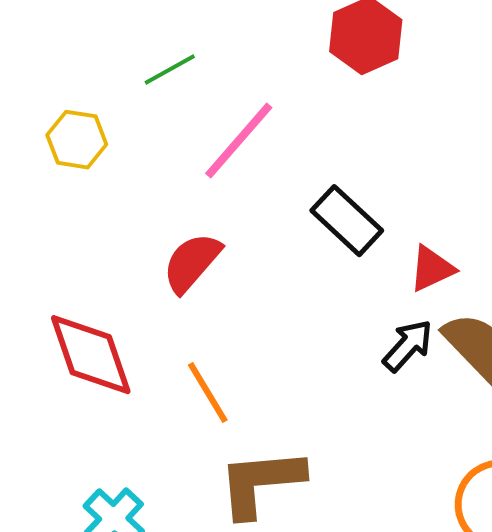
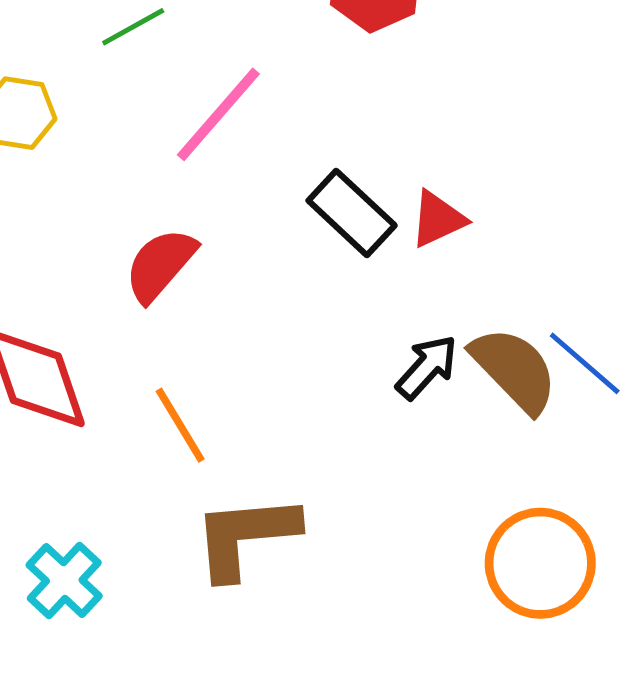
red triangle: (432, 269) -> (438, 219), moved

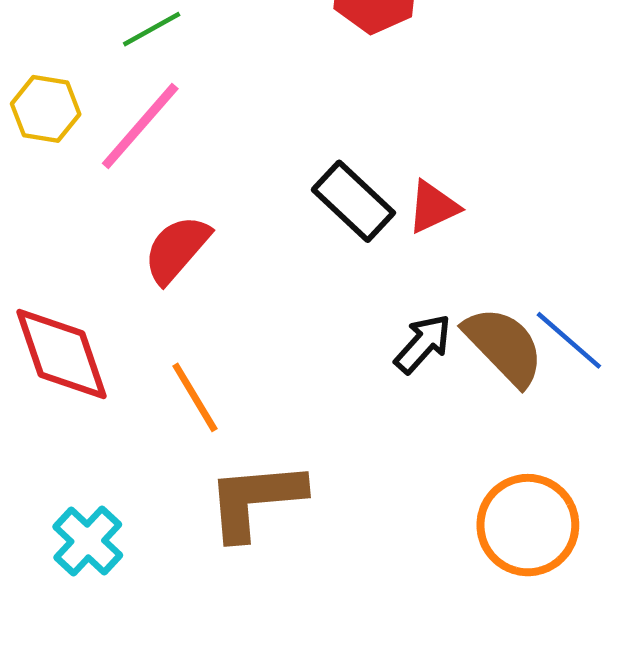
pink line: (218, 114) -> (140, 126), moved

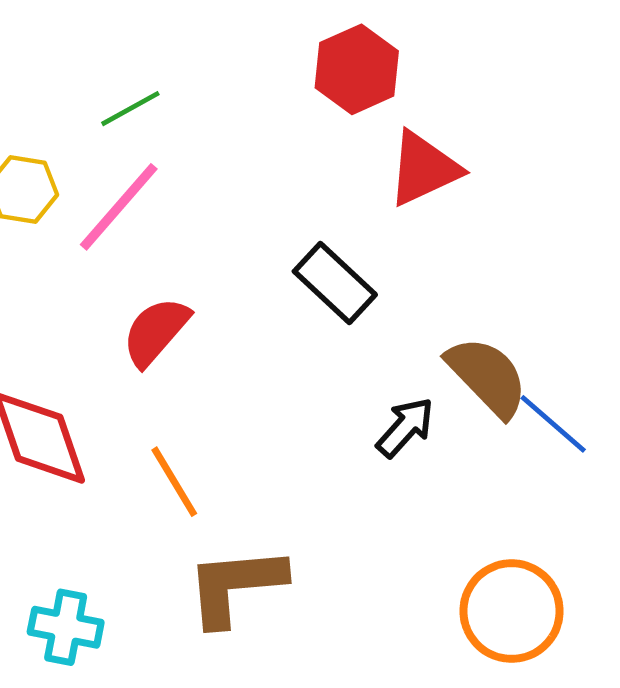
red triangle: (433, 207) -> (424, 169), moved, size x1.4
brown semicircle: (504, 346) -> (487, 377), moved
cyan cross: (88, 541) -> (66, 627), turned -32

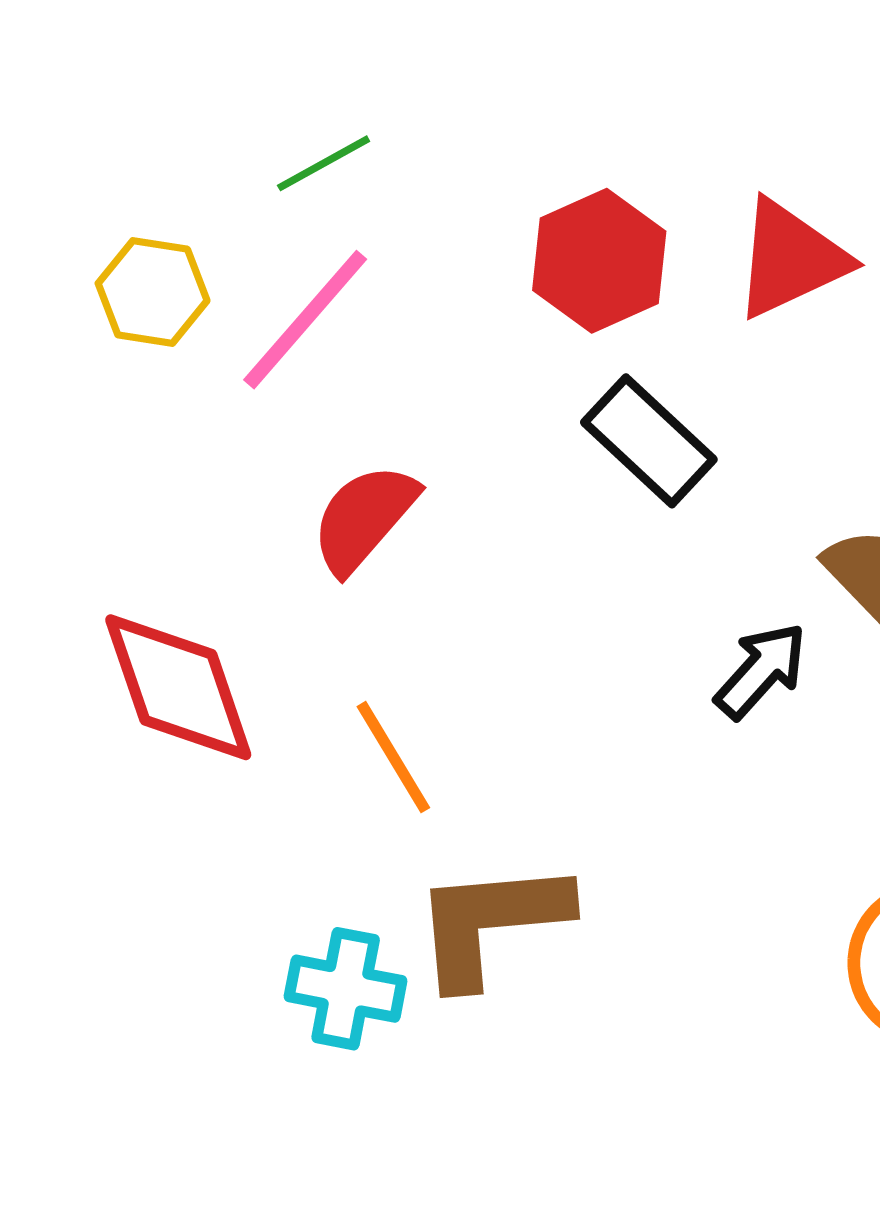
red hexagon: (357, 69) -> (599, 261), moved
cyan cross: (66, 627) -> (346, 989), moved

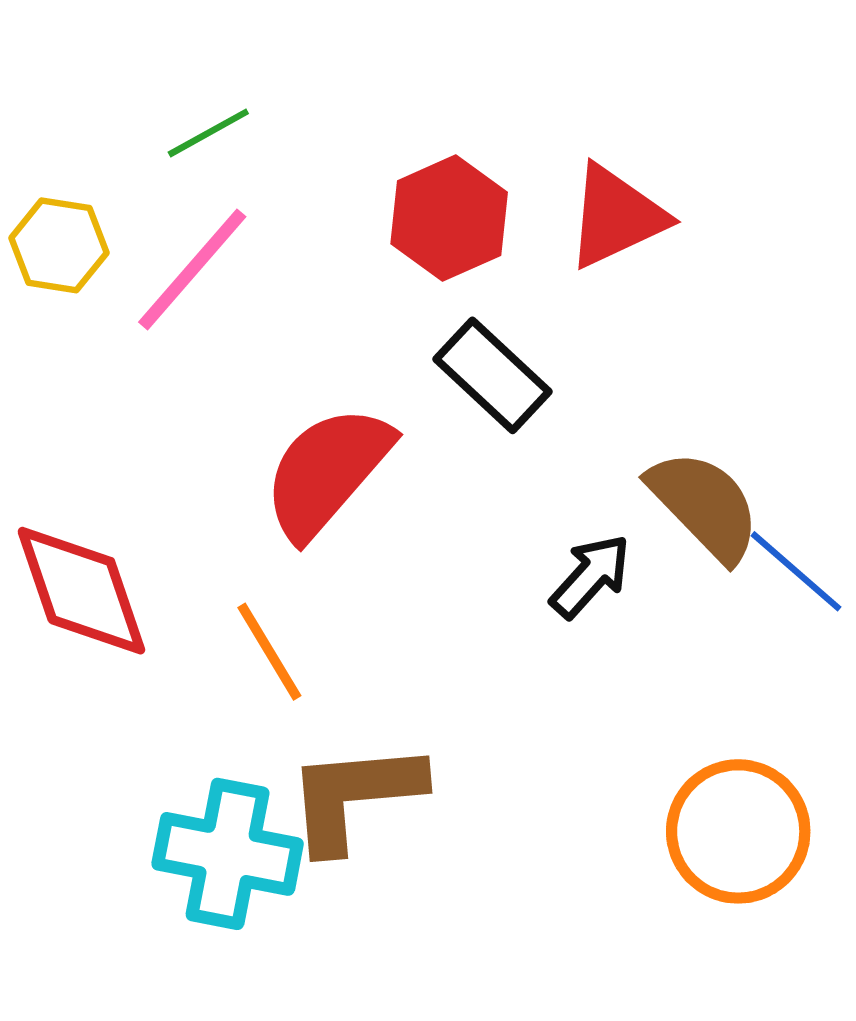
red semicircle: (364, 518) -> (327, 472), moved, size x1.4
cyan cross: (346, 989) -> (228, 854), size x1.4

